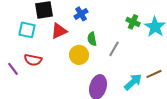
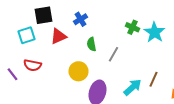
cyan square: (27, 30) -> (26, 35), turned -30
yellow circle: (79, 55) -> (78, 71), moved
brown line: (154, 74) -> (154, 79), turned -42

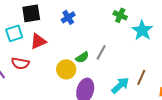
green cross: (132, 27) -> (120, 15), moved
red triangle: (58, 36) -> (38, 41), moved
green semicircle: (92, 44) -> (82, 57), moved, turned -112

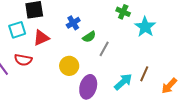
blue cross: (68, 17) -> (73, 23), moved
green semicircle: (82, 57) -> (89, 37), moved

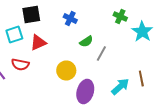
blue cross: (73, 23) -> (70, 18), moved, turned -32
brown line: (144, 74) -> (141, 78), turned -35

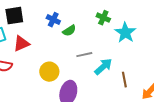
green semicircle: (86, 42) -> (69, 31), moved
gray line: (101, 54) -> (84, 55), turned 49
cyan arrow: (120, 86) -> (103, 67), moved

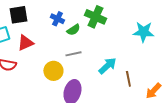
green cross: (103, 18) -> (95, 17), moved, size x1.5
cyan star: (125, 33) -> (143, 32), moved, turned -30
gray line: (84, 55) -> (73, 54), moved

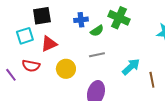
blue cross: (57, 19) -> (81, 20), turned -32
yellow circle: (53, 71) -> (66, 69), moved

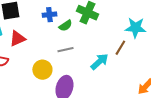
yellow circle: (66, 69) -> (42, 70), moved
brown line: (152, 80) -> (120, 48), moved, turned 42

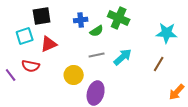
brown line: (120, 48) -> (159, 64), moved
cyan arrow: (99, 62) -> (123, 57), moved

